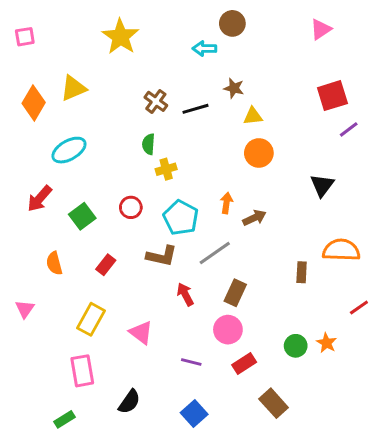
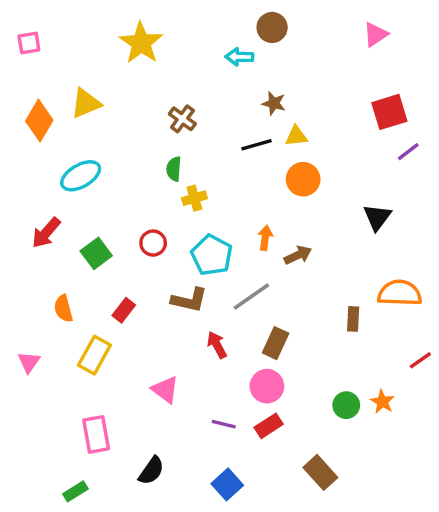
black line: (196, 109) -> (257, 145), moved
yellow rectangle: (91, 319) -> (94, 355), moved
red rectangle: (244, 363) -> (269, 426), moved

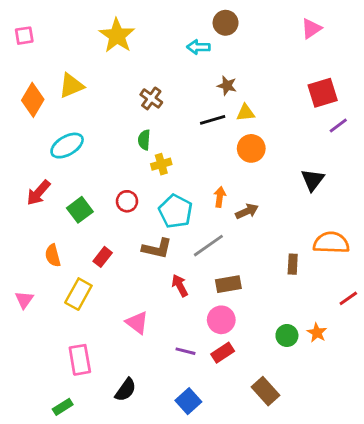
brown rectangle: (276, 343) -> (228, 284), turned 55

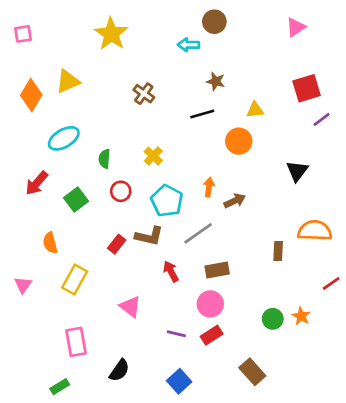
yellow triangle: (246, 113) -> (255, 110), moved
green semicircle: (144, 140) -> (104, 159), moved
yellow cross: (161, 164) -> (153, 156), turned -30
red rectangle: (103, 257) -> (117, 244), moved

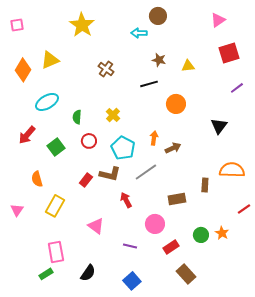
red square: (307, 88) -> (229, 53), moved
yellow triangle: (255, 110) -> (188, 66), moved
brown rectangle: (217, 270) -> (177, 199), moved
red rectangle: (212, 335) -> (171, 247), moved
green rectangle: (60, 387) -> (46, 274), moved

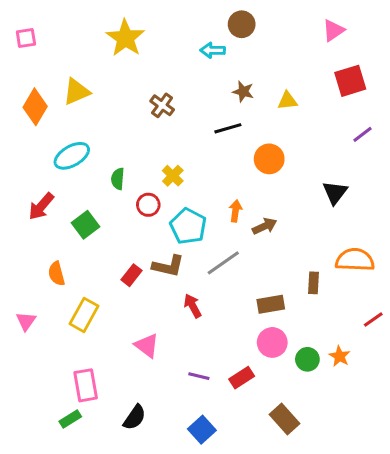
red circle: (89, 141) -> (148, 205), moved
pink circle: (155, 224) -> (272, 342), moved
red rectangle: (171, 247) -> (242, 378), moved

